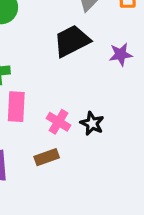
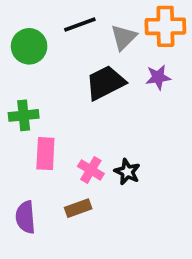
purple star: (121, 54) -> (158, 77), moved

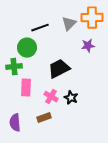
black line: (80, 25) -> (40, 28), moved
green circle: (29, 46) -> (27, 48), moved
black trapezoid: (105, 83) -> (59, 69), moved

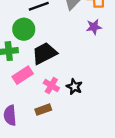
black trapezoid: (59, 69) -> (44, 53), moved
pink rectangle: (26, 88) -> (23, 75), turned 54

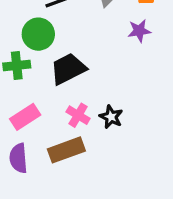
pink rectangle: (23, 75) -> (25, 117), moved
brown rectangle: (43, 110) -> (66, 150), size x1.5

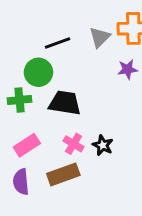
black trapezoid: (68, 69) -> (65, 103), turned 36

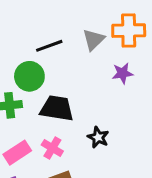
pink cross: (74, 144) -> (52, 148), moved
black star: (103, 145) -> (98, 137), moved

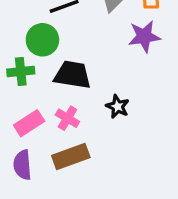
purple star: (123, 73) -> (144, 36), size x1.4

